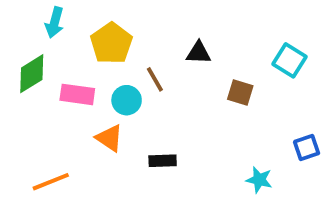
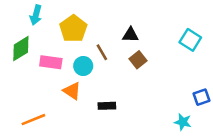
brown square: (240, 93) -> (138, 60), moved, turned 35
cyan star: (259, 180) -> (183, 122), moved

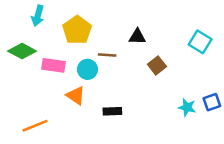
green diamond: (21, 49) -> (22, 51), turned 60
brown line: (102, 52) -> (107, 55), turned -56
brown square: (138, 60) -> (157, 65), moved
cyan star: (183, 122) -> (187, 107), moved

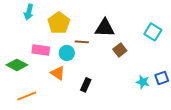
black triangle: (137, 37) -> (105, 28), size x1.5
green diamond: (22, 51) -> (17, 65), moved
black rectangle: (112, 111) -> (86, 85), turned -64

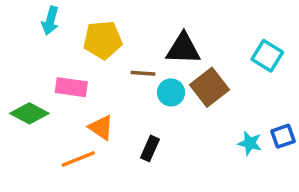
yellow pentagon: (59, 23) -> (103, 40), turned 30
brown square: (120, 50) -> (210, 87), size x1.5
cyan circle: (67, 53) -> (171, 92), moved
orange line: (27, 96) -> (78, 159), moved

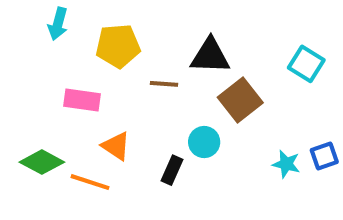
cyan circle: (171, 92) -> (204, 142), moved
green diamond: (29, 113) -> (42, 162), moved
orange line: (78, 159) -> (90, 182), turned 40

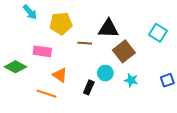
cyan arrow: (58, 24) -> (30, 12), turned -56
green diamond: (42, 162) -> (15, 67), moved
cyan star: (286, 164) -> (131, 80), moved

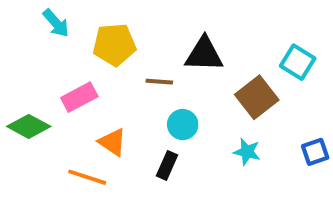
pink rectangle: (42, 51) -> (79, 97), turned -36
brown square: (124, 51) -> (257, 97), moved
cyan circle: (105, 73) -> (183, 125), moved

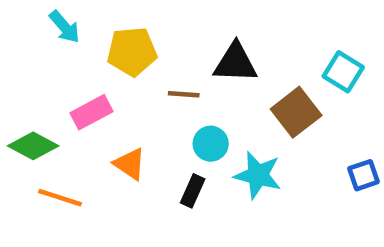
cyan star: (247, 152) -> (258, 175), moved, size x1.5
orange line: (87, 177) -> (60, 198), moved

